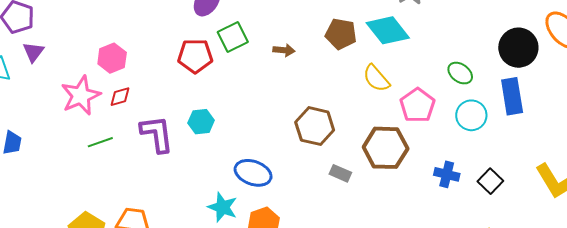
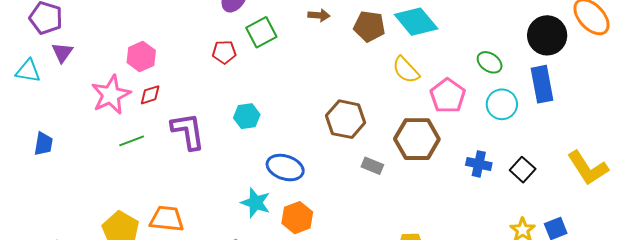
brown arrow: (284, 50) -> (319, 15), moved
red pentagon: (195, 56) -> (224, 52), size x0.7
cyan hexagon: (201, 122) -> (247, 116), moved

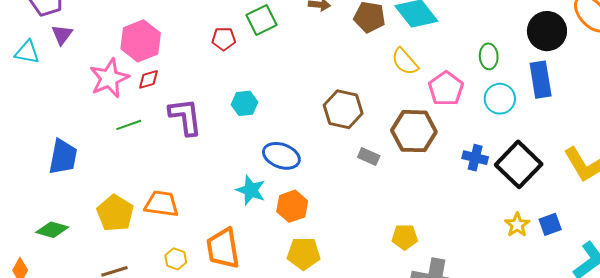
pink hexagon: (141, 57) -> (141, 41), size x1.4
green ellipse: (490, 62) -> (489, 56), turned 50
blue trapezoid: (44, 144) -> (63, 157), moved, size x1.5
black square: (523, 170) -> (519, 164), size x1.8

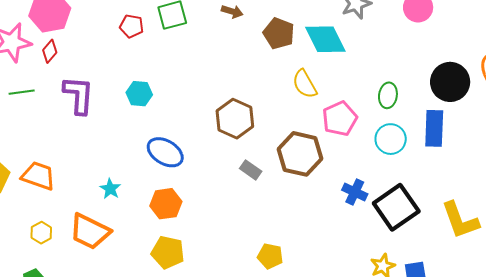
red diamond: (148, 79) -> (50, 51), turned -45
cyan star: (251, 190) -> (110, 189), moved, size x0.7
orange trapezoid: (223, 248) -> (90, 232), turned -66

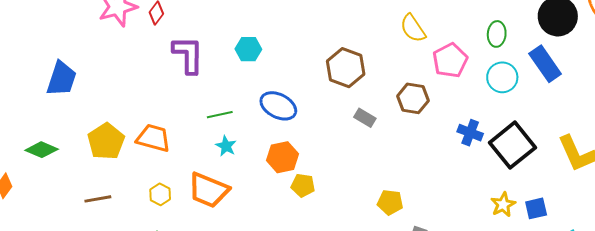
green line: (22, 92) -> (220, 115), moved
blue rectangle: (434, 128) -> (545, 64), turned -33
brown hexagon: (300, 154) -> (413, 98), size x0.7
yellow pentagon: (168, 252) -> (303, 185), moved, size x0.7

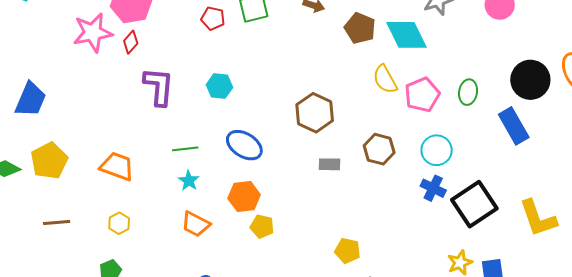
pink pentagon: (450, 60) -> (422, 95), moved
cyan circle: (502, 77) -> (437, 150), moved
gray rectangle: (365, 118) -> (329, 164), turned -35
yellow pentagon: (106, 141) -> (49, 161), moved
orange trapezoid: (209, 190) -> (196, 224), moved, size x0.7

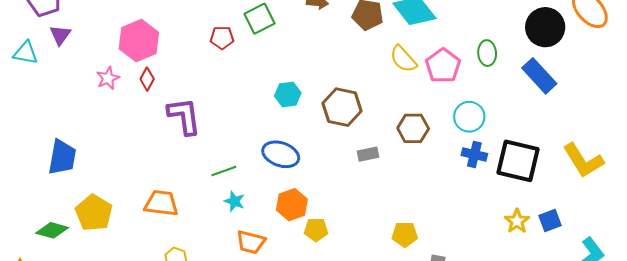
pink star: (93, 33) -> (108, 78), size x0.6
cyan hexagon: (219, 86) -> (288, 95), moved
black square: (474, 204) -> (518, 161), turned -30

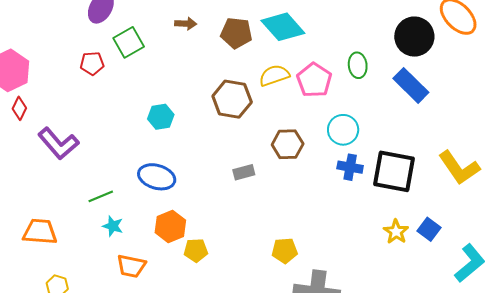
yellow semicircle: (403, 59) -> (274, 75), turned 116
brown hexagon: (342, 107) -> (232, 99), moved
purple L-shape: (184, 116) -> (58, 144), turned 150
blue square: (550, 220) -> (429, 229), turned -30

